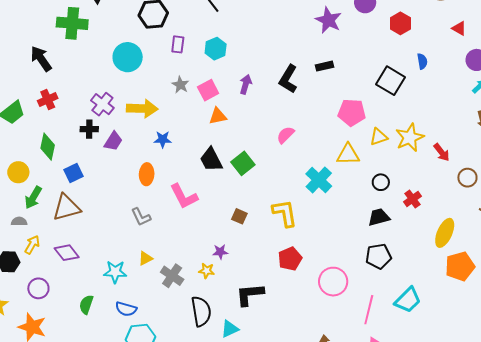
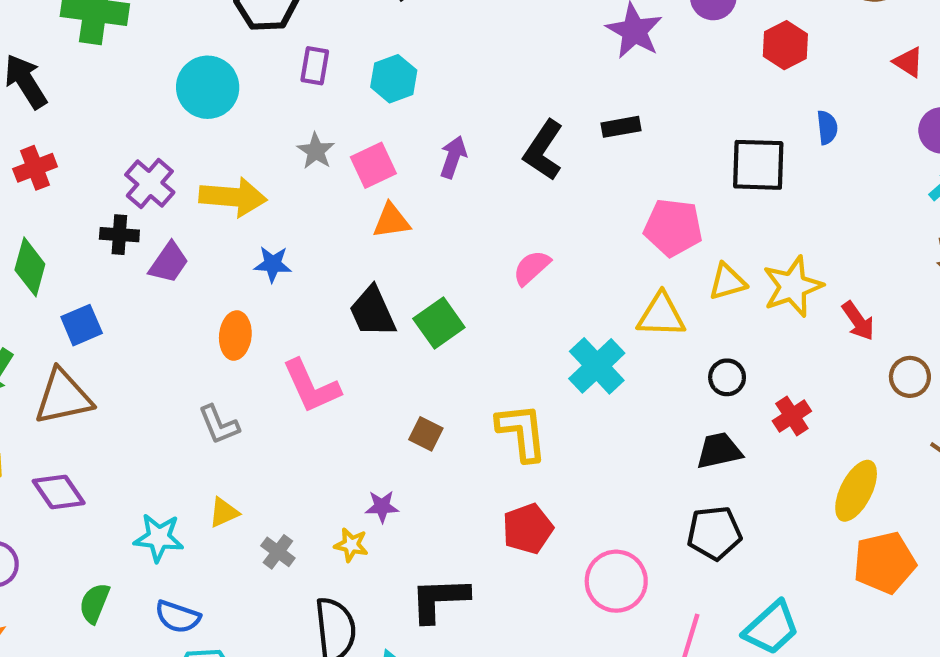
black square: (390, 81) -> (758, 165), turned -32
gray cross: (172, 276) -> (278, 552), size x0.7

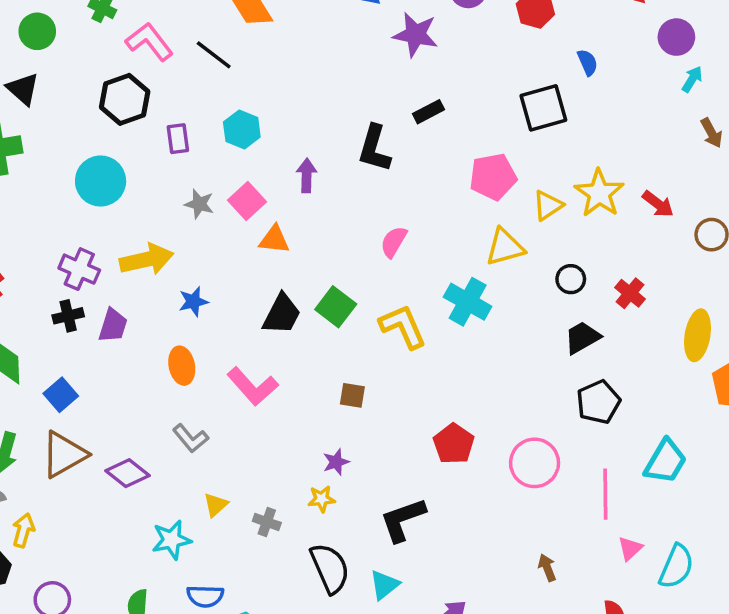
orange triangle: (391, 221) -> (274, 240), turned 32
black trapezoid: (372, 312) -> (282, 314), turned -111
yellow L-shape: (522, 432) -> (403, 326), moved
purple diamond: (59, 492) -> (127, 473), moved

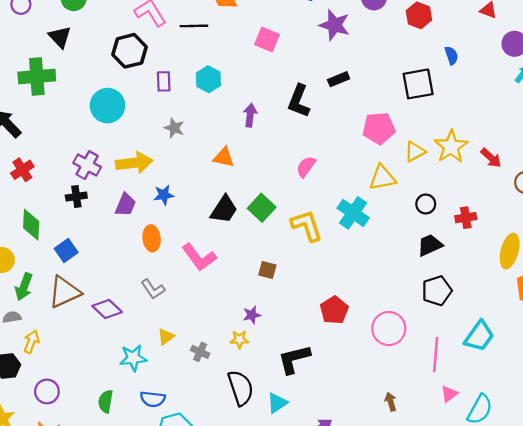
black line: (214, 55) -> (194, 26), turned -44
pink square: (247, 201) -> (267, 39), moved, turned -30
red cross: (630, 293) -> (466, 218), turned 36
purple trapezoid: (113, 326) -> (125, 205), moved

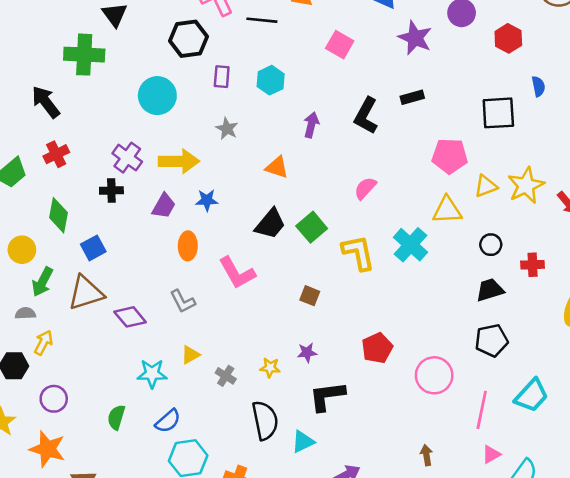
purple star: (252, 315) -> (307, 352), moved
blue semicircle: (153, 399) -> (168, 421), turned -55

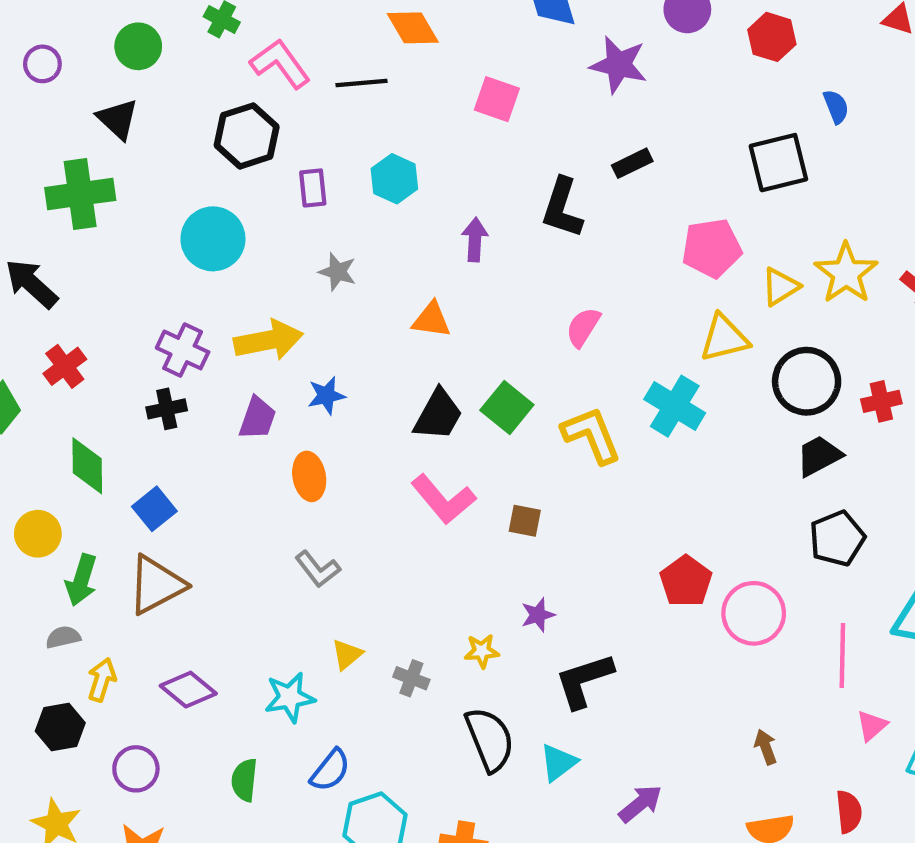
black circle: (491, 245) -> (807, 381), size x1.8
pink L-shape: (237, 273) -> (443, 499), moved
purple diamond: (130, 317) -> (188, 690), moved
red pentagon: (377, 348) -> (686, 581), moved

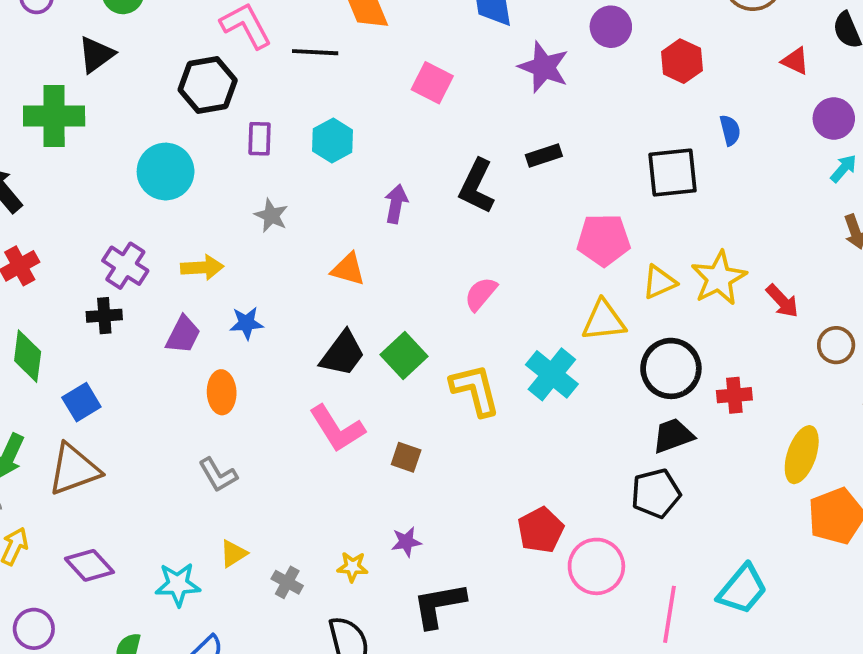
black triangle: (118, 119) -> (96, 54), turned 33
yellow arrow: (268, 340) -> (202, 267), size x0.7
black pentagon: (837, 538) -> (656, 493), moved

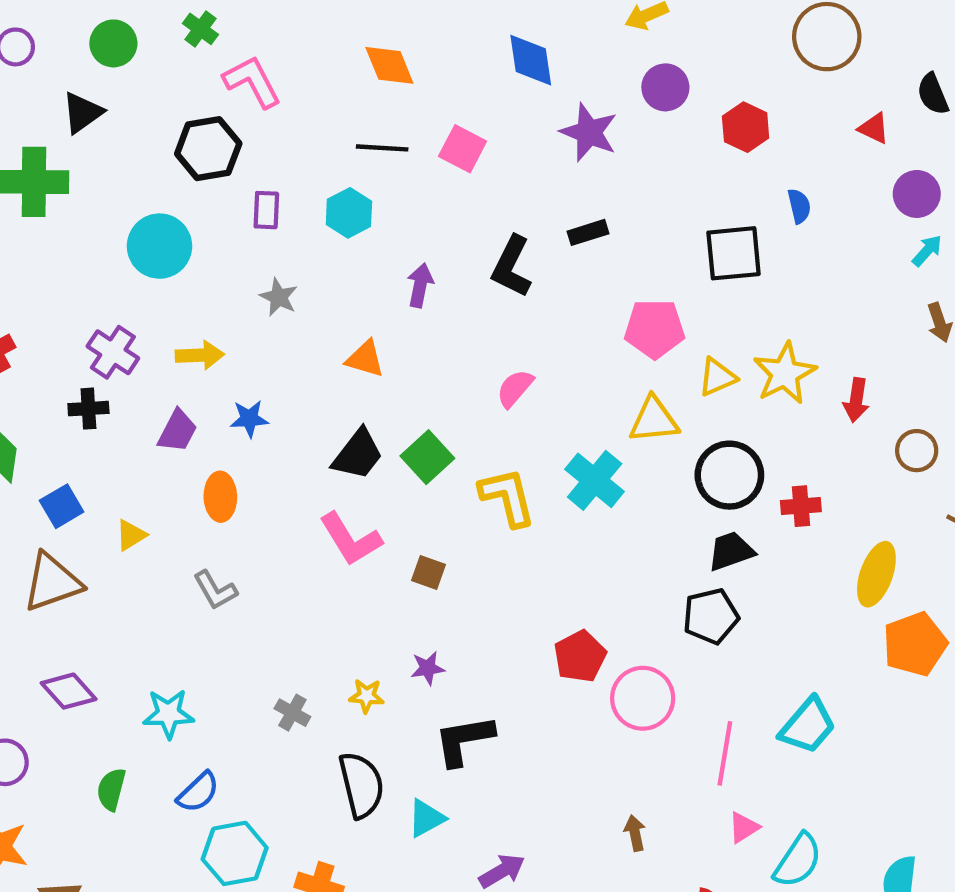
black line: (315, 52) -> (382, 148), moved
red arrow: (782, 301) -> (856, 400), turned 51
yellow triangle: (233, 554) -> (131, 535), moved

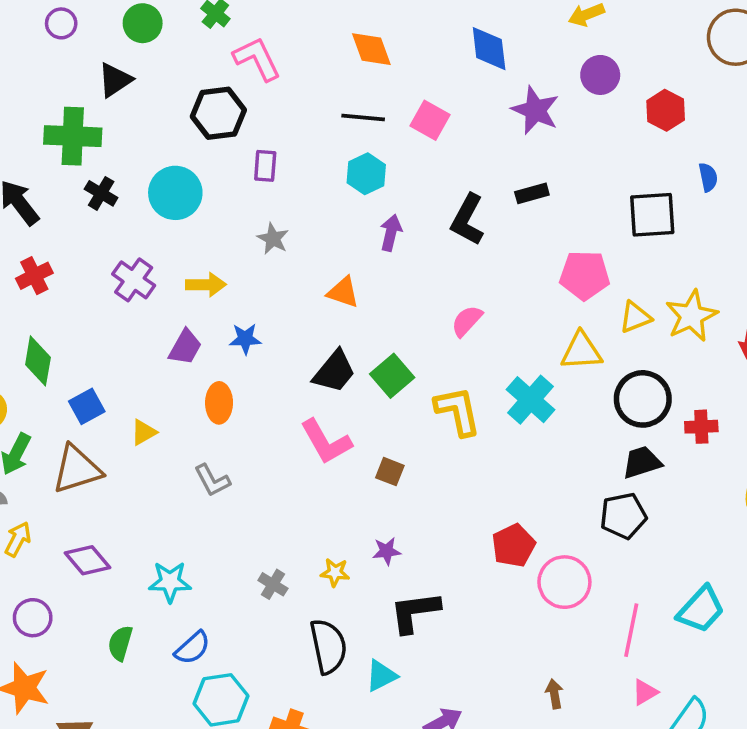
cyan hexagon: (349, 213) -> (366, 174), moved
black cross: (88, 409) -> (101, 193), moved, turned 32

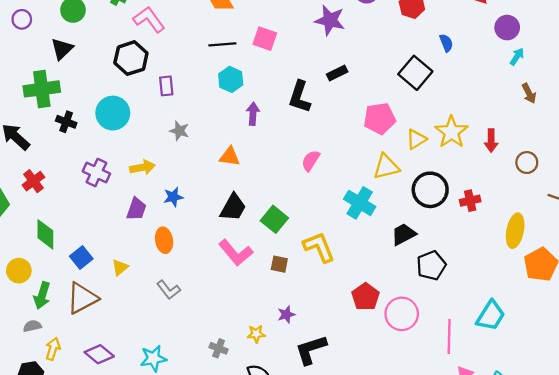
black square: (652, 215) -> (415, 73), turned -36
green square: (392, 376) -> (274, 219), moved
yellow L-shape: (458, 411) -> (319, 247), moved
black trapezoid: (642, 462) -> (404, 234), moved

